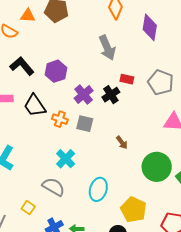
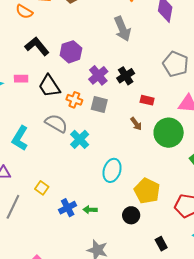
red rectangle: (127, 79) -> (147, 100), moved
green circle: (157, 167) -> (169, 133), moved
gray semicircle: (53, 187) -> (56, 123), moved

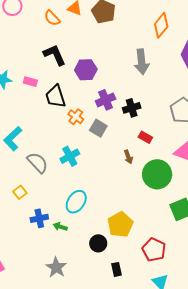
gray semicircle: (56, 123) -> (38, 163), moved
cyan ellipse: (112, 170) -> (76, 202), moved
black rectangle: (161, 244) -> (117, 269), moved

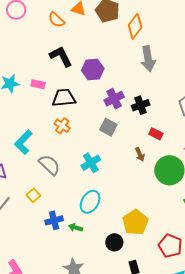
orange diamond: (161, 25) -> (135, 26), moved
black trapezoid: (55, 96) -> (64, 98), turned 105
orange cross: (76, 117) -> (62, 126), moved
cyan cross: (70, 156) -> (91, 163), moved

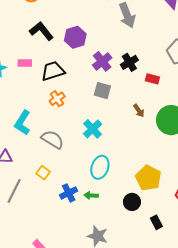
orange cross: (62, 126) -> (57, 99), turned 35
red rectangle: (156, 134) -> (152, 79), moved

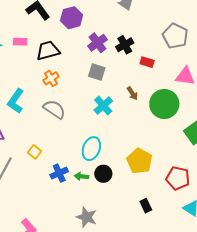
cyan cross: (93, 129) -> (103, 106), moved
gray semicircle: (53, 139) -> (54, 109), moved
black circle: (132, 202) -> (103, 174), moved

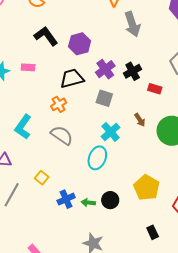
black trapezoid: (48, 51) -> (72, 78), moved
cyan ellipse: (91, 149) -> (97, 158), moved

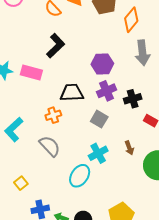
black L-shape: (46, 36) -> (56, 46), turned 70
purple hexagon: (80, 44) -> (102, 64), moved
pink rectangle: (28, 67) -> (31, 73), size x1.5

